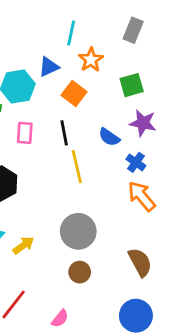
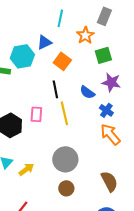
orange star: (91, 60) -> (85, 35), moved
pink rectangle: (25, 133) -> (36, 114), moved

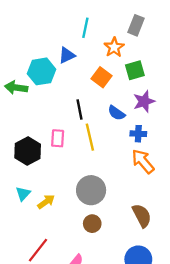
orange square: (62, 61) -> (101, 77), moved
purple star: (111, 82) -> (144, 101), turned -30
blue cross: (106, 110) -> (138, 134), turned -32

